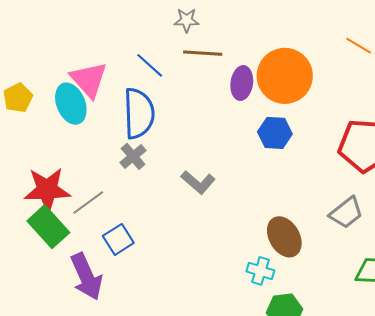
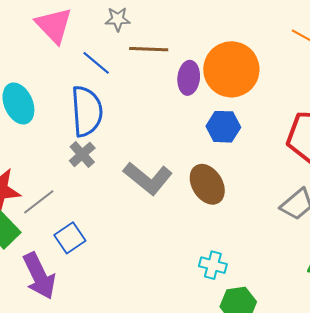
gray star: (187, 20) -> (118, 19), moved
pink triangle: (89, 80) -> (54, 25), moved
gray L-shape: (198, 182) -> (148, 178), size x1.4
brown ellipse: (284, 237) -> (207, 184), moved

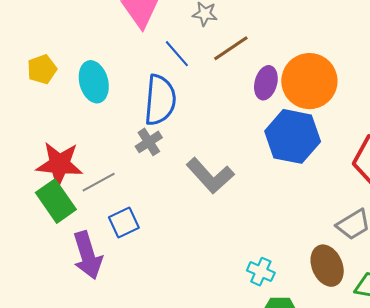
brown line: (149, 49) -> (231, 48), turned -45
blue hexagon: (223, 127) -> (293, 136), size x1.6
brown ellipse: (207, 184) -> (327, 266), moved

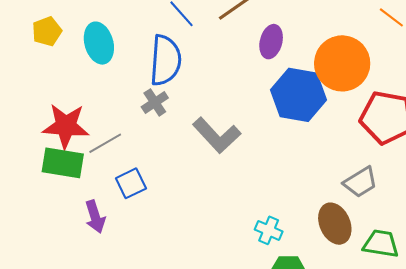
orange circle: (309, 81) -> (342, 63), moved
green rectangle: (56, 201) -> (63, 163), turned -45
purple arrow: (88, 255) -> (95, 217), size x0.7

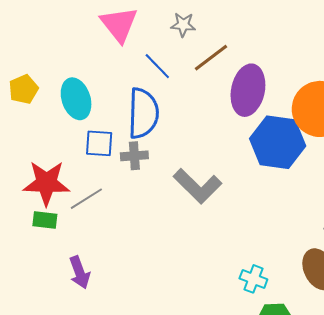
purple ellipse: (271, 42) -> (248, 90), size x1.5
gray cross: (155, 102) -> (134, 156), turned 32
green rectangle: (63, 163) -> (45, 220), size x0.6
blue square: (131, 183) -> (99, 143), moved, turned 32

